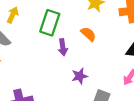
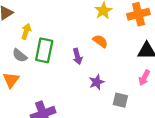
green rectangle: (50, 23) -> (44, 50), moved

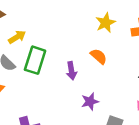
yellow arrow: (26, 31) -> (17, 37), turned 35

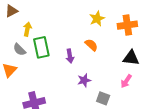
yellow arrow: (17, 37) -> (27, 29), turned -48
green rectangle: (35, 60) -> (41, 47), turned -30

